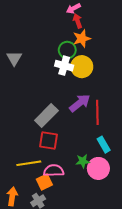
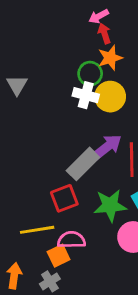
gray rectangle: (46, 115) -> (83, 164), moved
red square: (49, 140) -> (64, 198), turned -30
green star: (83, 161) -> (110, 205), moved, size x1.6

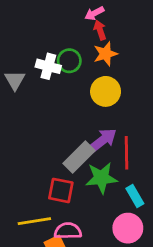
green circle: (90, 74) -> (69, 61), moved
white cross: (86, 95) -> (48, 66), moved
red square: (64, 198) -> (61, 190), turned 32
green star: (110, 205) -> (101, 178), moved

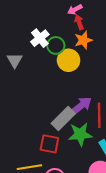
white cross: (48, 66) -> (40, 38), moved, turned 36
yellow circle: (106, 91) -> (69, 60), moved

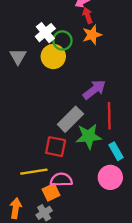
yellow circle: (69, 60) -> (53, 56), moved
purple arrow: (81, 106) -> (94, 90), moved

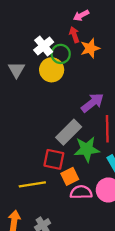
red arrow: (87, 15) -> (74, 35), moved
pink semicircle: (61, 180) -> (81, 192), moved
orange square: (51, 192) -> (70, 176), moved

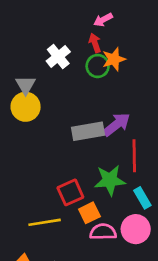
green circle: (61, 54) -> (98, 66), moved
yellow circle: (52, 70) -> (26, 107), moved
gray rectangle: (69, 132) -> (88, 131), moved, turned 35
red square: (54, 159) -> (70, 192), turned -35

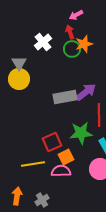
pink semicircle: (103, 232) -> (61, 171), moved

